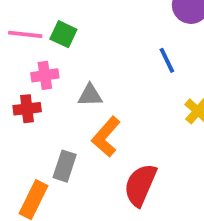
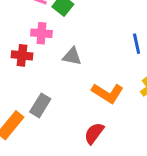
orange L-shape: (106, 137) -> (108, 93), moved, turned -112
red semicircle: (140, 185) -> (94, 133), size x0.7

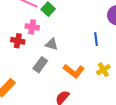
gray rectangle: (40, 105) -> (40, 65), moved

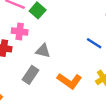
blue line: (96, 39) -> (94, 43), turned -48

